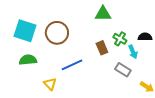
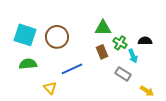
green triangle: (103, 14) -> (103, 28), moved

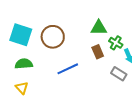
yellow triangle: (50, 88) -> (22, 88), moved

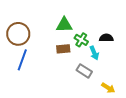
brown rectangle: (98, 52) -> (63, 49), turned -72
blue line: (68, 69) -> (22, 60), moved, turned -45

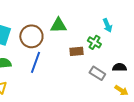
green triangle: (64, 25) -> (58, 25), moved
black semicircle: (106, 38) -> (119, 67), moved
cyan arrow: (94, 53) -> (107, 25), moved

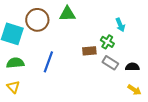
green triangle: (58, 25) -> (67, 14), moved
brown circle: (31, 36) -> (37, 20), moved
gray rectangle: (97, 73) -> (110, 63), moved

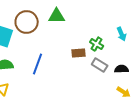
cyan arrow: (120, 25) -> (122, 34), moved

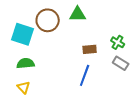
brown rectangle: (79, 53) -> (90, 49), moved
blue line: (38, 64) -> (85, 75), moved

